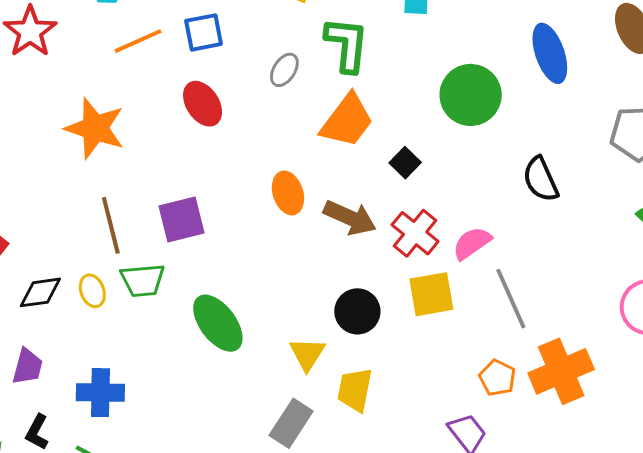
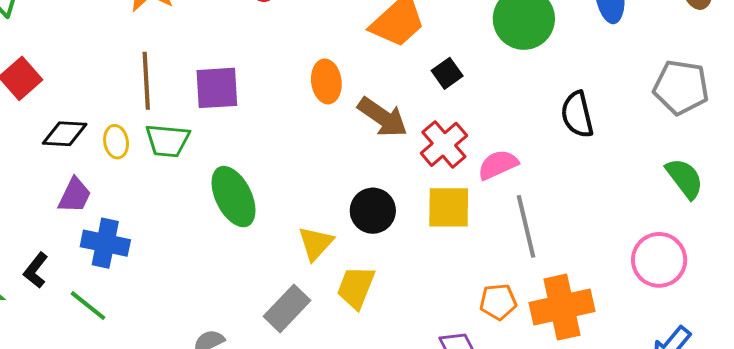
purple trapezoid: (27, 367) -> (75, 195), moved
orange pentagon: (497, 378) -> (498, 302), turned 30

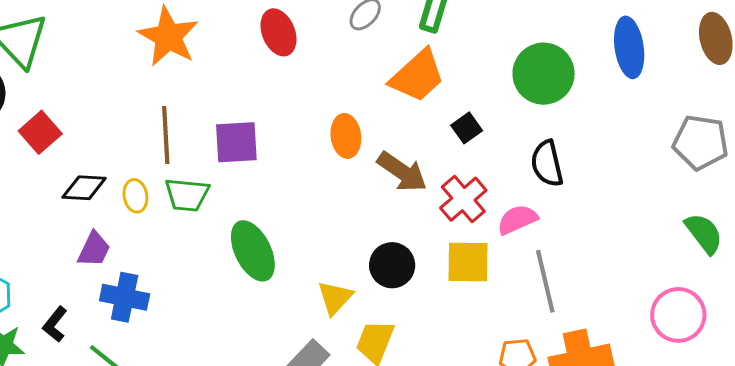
black semicircle: (577, 115) -> (547, 164), moved

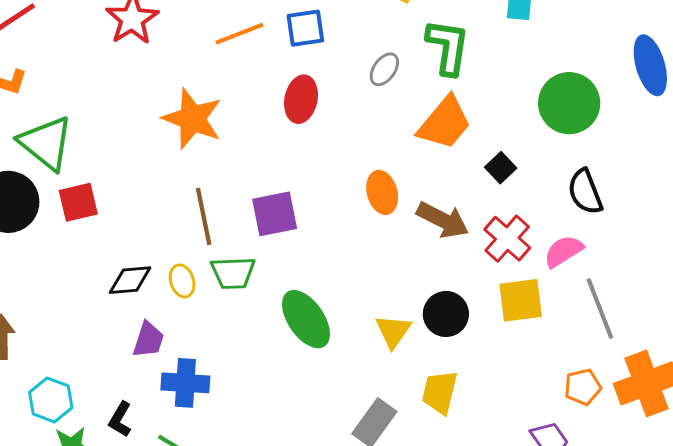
red ellipse: (279, 32) -> (301, 99), turned 42
red square: (40, 132) -> (78, 202), moved, turned 36
yellow triangle: (335, 298) -> (393, 331), moved

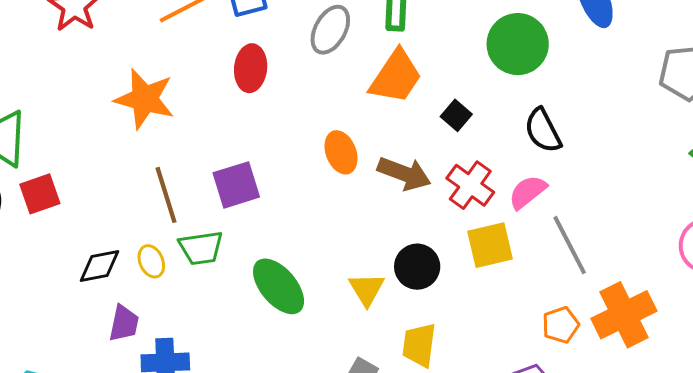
gray ellipse: (384, 69) -> (330, 30), size x1.4

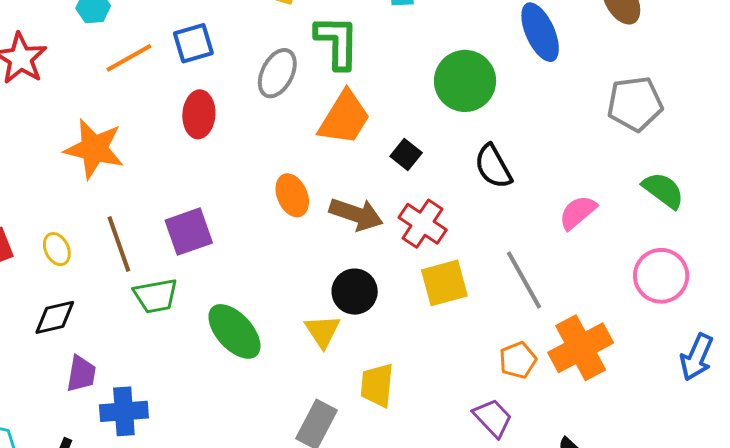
pink semicircle: (528, 192) -> (578, 212), moved
yellow ellipse: (151, 261) -> (57, 249), moved
black circle: (417, 267) -> (355, 292), moved

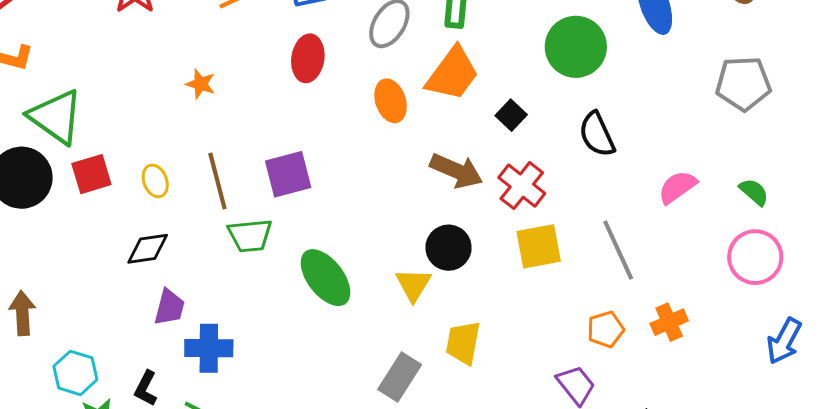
orange star: (94, 149) -> (201, 84), size x0.5
green semicircle: (663, 190) -> (754, 192), moved, size x0.7
orange ellipse: (292, 195) -> (391, 101), moved
orange cross: (581, 348) -> (669, 322), size x0.6

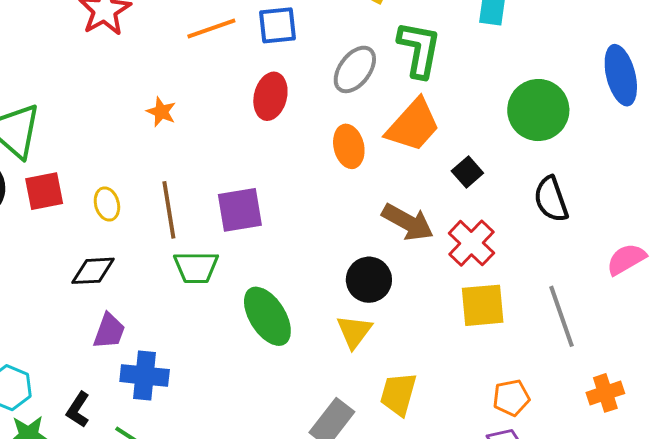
black circle: (449, 248) -> (369, 280), moved
orange pentagon: (606, 329) -> (511, 398), moved

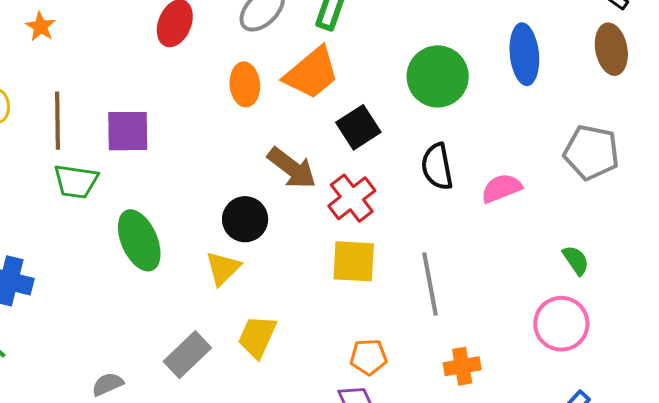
orange star: (161, 112) -> (40, 27), moved
black square: (467, 172) -> (358, 127), size x1.4
pink semicircle: (626, 259) -> (501, 188), moved

